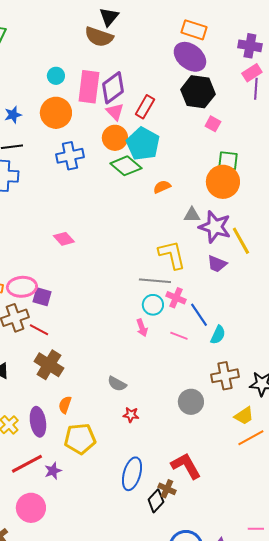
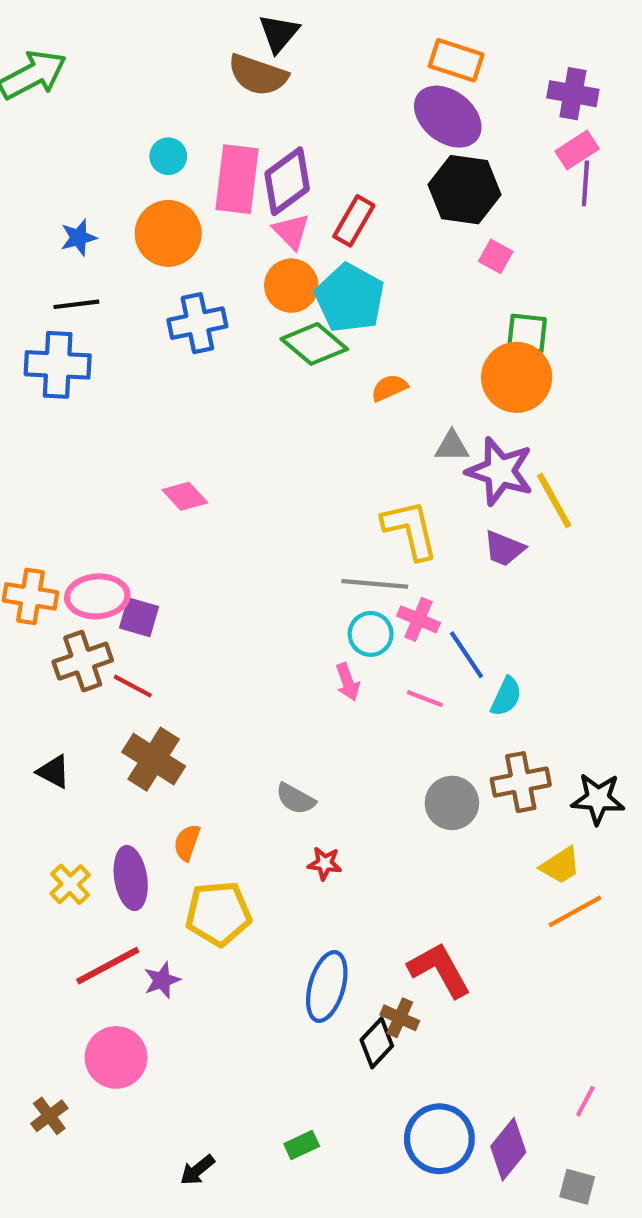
gray circle: (191, 402) -> (452, 803), moved
pink line: (256, 529) -> (585, 1101), turned -63

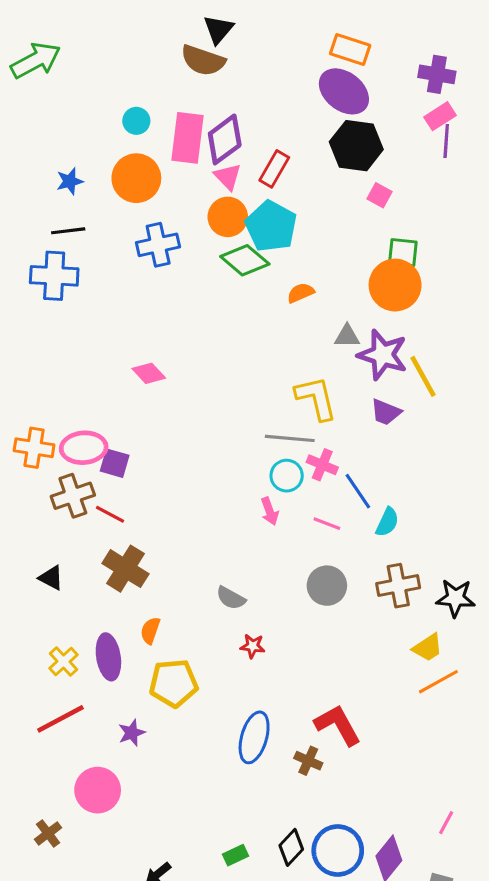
gray circle: (452, 803) -> (327, 586), moved
red line: (108, 966) -> (60, 719), moved
black diamond: (377, 1043) -> (291, 847), moved

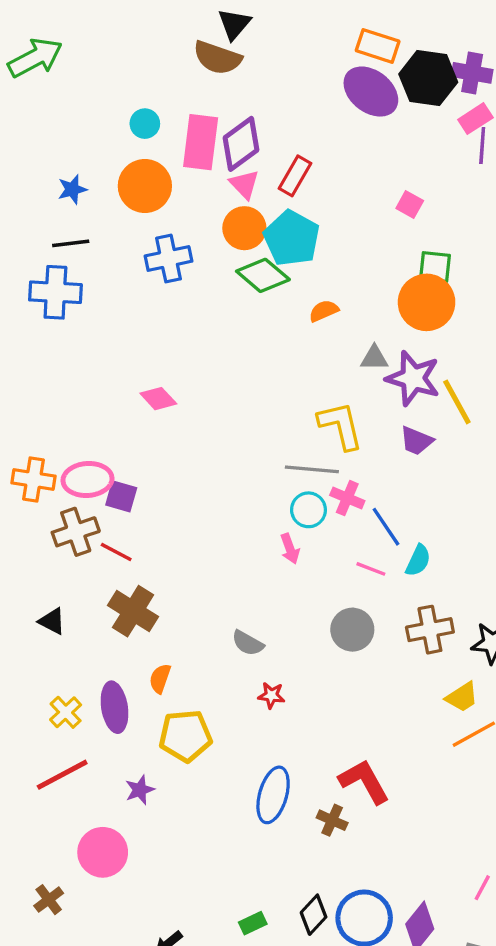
black hexagon: (356, 146) -> (428, 78), moved
pink line: (327, 524) -> (371, 569), moved

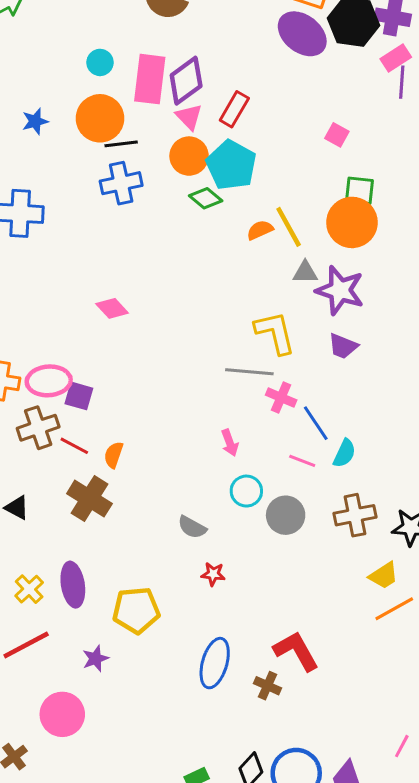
black line: (71, 243) -> (121, 144), moved
green diamond: (263, 275) -> (206, 198), size x0.7
yellow line: (457, 402) -> (289, 227), moved
cyan circle: (308, 510) -> (246, 491), moved
orange semicircle: (160, 679) -> (114, 455), moved

